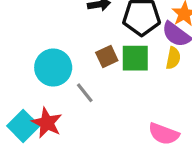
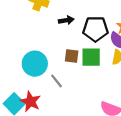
brown square: (107, 56) -> (72, 56), turned 32

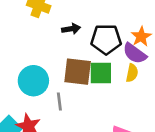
brown square: (72, 56) -> (78, 72), size x1.6
gray line: (56, 81) -> (59, 101), turned 32

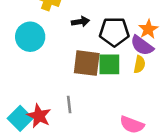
cyan circle: (33, 81) -> (30, 37), moved
gray line: (59, 101) -> (69, 105), moved

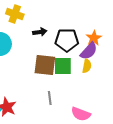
purple semicircle: (142, 46) -> (89, 51), turned -84
gray line: (69, 105) -> (50, 98), moved

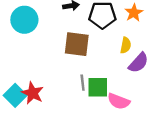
purple semicircle: (89, 51) -> (138, 63), moved
green square: (63, 66) -> (98, 87), moved

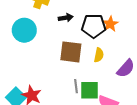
orange star: (134, 13) -> (110, 24), moved
yellow semicircle: (126, 45) -> (99, 55), moved

